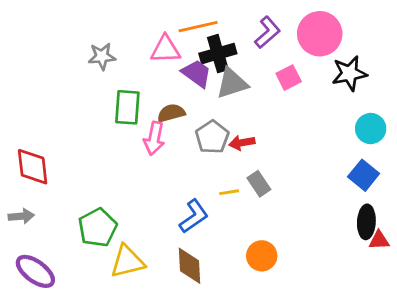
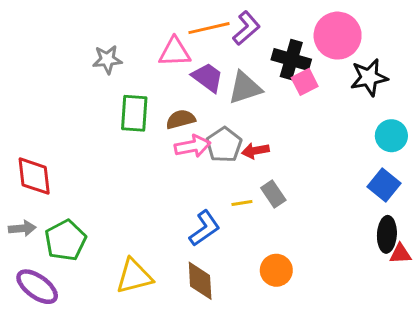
purple L-shape: (267, 32) -> (246, 28), moved
black cross: (218, 54) -> (291, 59), moved, turned 32
pink arrow: (154, 138) -> (193, 146), moved, turned -112
green pentagon: (98, 228) -> (66, 240), moved

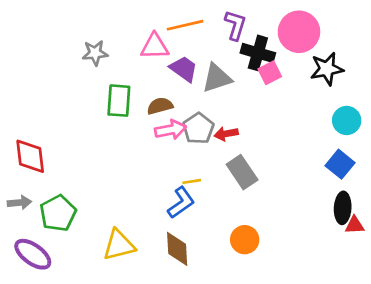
purple L-shape: (246, 28) -> (235, 25), moved, turned -32
gray rectangle: (273, 194) -> (242, 172), size x1.4
yellow line: (242, 203) -> (192, 181), moved

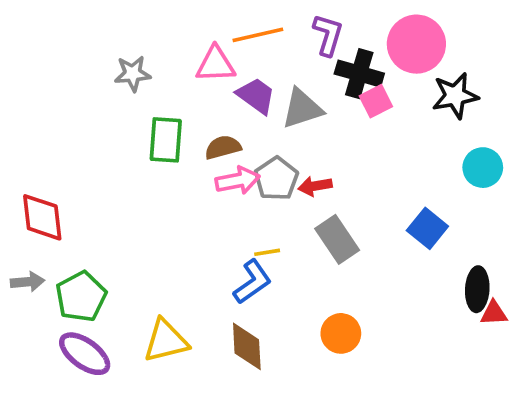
blue square: (340, 164) -> (427, 228), moved
purple ellipse: (33, 254) -> (85, 354), moved

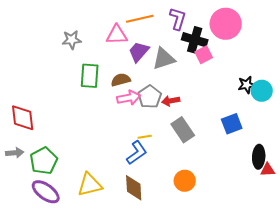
purple trapezoid: (256, 96) -> (139, 52), turned -85
black star: (455, 96) -> (247, 85), moved, size x0.7
blue square: (427, 228) -> (232, 124), turned 30

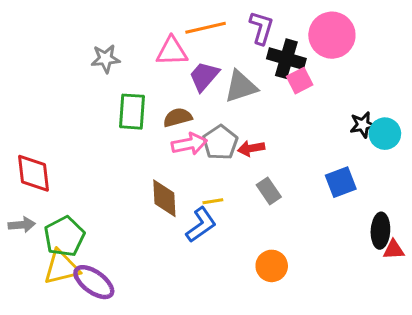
gray rectangle: (183, 130) -> (269, 191), size x0.7
yellow triangle: (90, 185) -> (61, 267), moved
brown diamond: (134, 188) -> (164, 198), moved
purple ellipse: (46, 192) -> (94, 282), moved

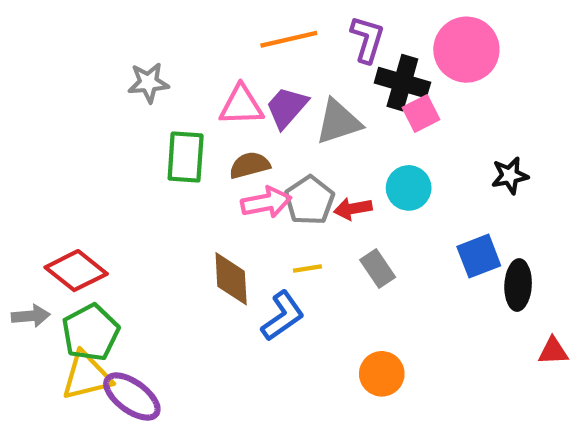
pink triangle: (172, 51) -> (241, 105), moved
cyan circle: (385, 134) -> (409, 188), moved
red diamond: (34, 173) -> (76, 271), moved, turned -45
yellow line: (213, 201) -> (307, 268), moved
black ellipse: (380, 231) -> (518, 285), moved

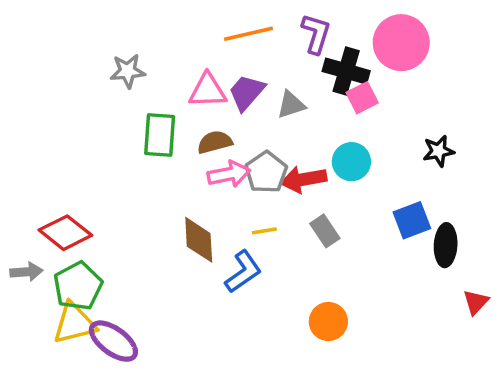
gray triangle: (338, 122) -> (291, 105), size x0.7
red arrow: (353, 209) -> (303, 179), size x1.4
red triangle: (553, 351) -> (476, 302), turned -44

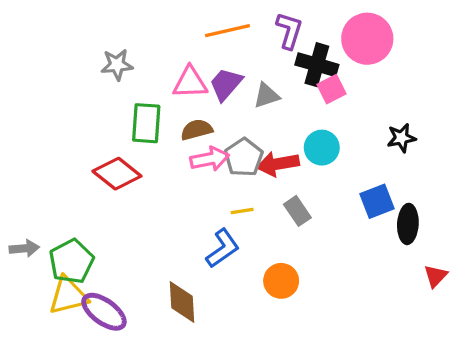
red diamond: (65, 233) -> (117, 174), moved
brown diamond: (199, 240) -> (182, 302), moved
orange circle: (328, 322) -> (281, 281), moved

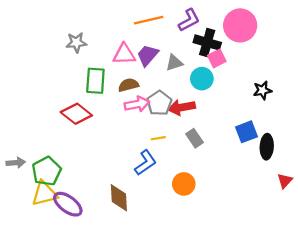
purple L-shape: (289, 31) -> (189, 20), turned 45
cyan circle: (322, 148) -> (202, 79), moved

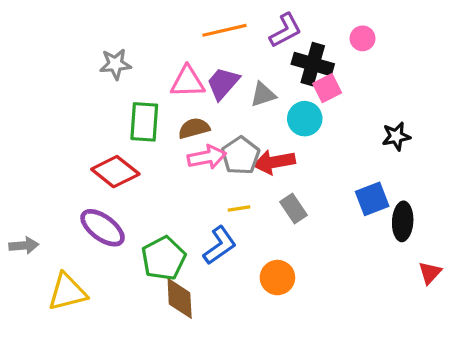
pink circle: (240, 25) -> (363, 38), size x0.5
green pentagon: (47, 171) -> (163, 258), moved
purple ellipse: (68, 204) -> (103, 228), moved

